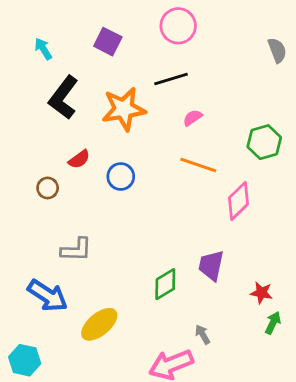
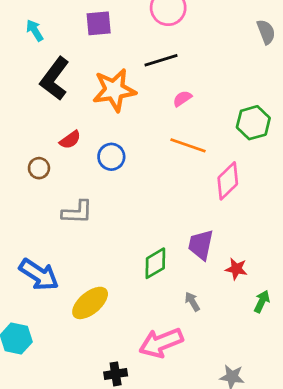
purple square: (108, 42) -> (99, 23), turned -32
gray L-shape: (76, 250) -> (77, 212), moved
red star: (261, 293) -> (236, 269), moved
gray arrow: (203, 334) -> (192, 302), moved

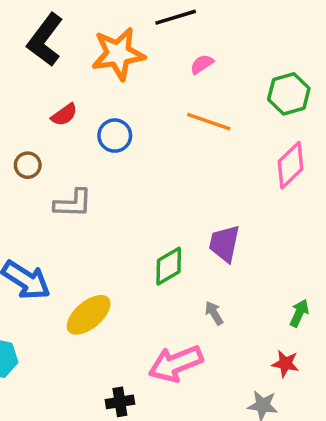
brown circle: (39, 168) -> (28, 165), moved
pink diamond: (228, 181) -> (291, 165), moved
red star: (236, 269) -> (285, 364), moved

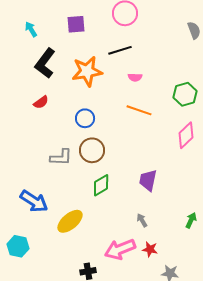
pink semicircle: (202, 64) -> (135, 77), turned -144
red semicircle: (64, 115) -> (41, 102), moved
brown circle: (28, 165) -> (92, 150), moved, size x1.6
green diamond: (169, 266) -> (101, 185), moved
red star: (285, 364) -> (150, 249), moved

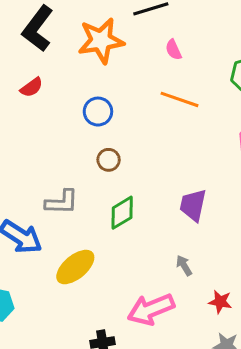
pink semicircle: (135, 77) -> (173, 50), turned 64
brown circle: (92, 150) -> (109, 160), size x0.6
gray L-shape: (61, 157) -> (62, 202), moved
red star: (150, 249) -> (220, 302), moved

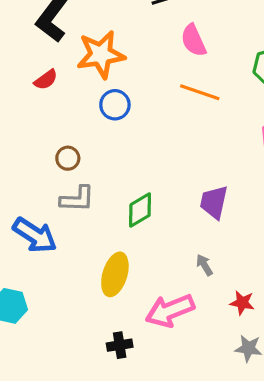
orange star: (101, 41) -> (101, 55), moved
pink semicircle: (173, 50) -> (193, 40), size x1.5
brown circle: (109, 160) -> (68, 158), moved
yellow ellipse: (75, 267) -> (115, 274), moved, turned -33

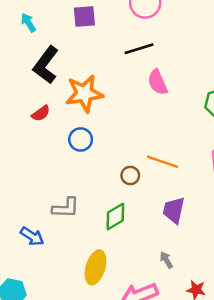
orange line: (200, 92) -> (163, 162), moved
blue circle: (115, 105) -> (81, 139), moved
brown circle: (68, 158) -> (130, 175), moved
blue arrow: (35, 235) -> (32, 236), size x0.7

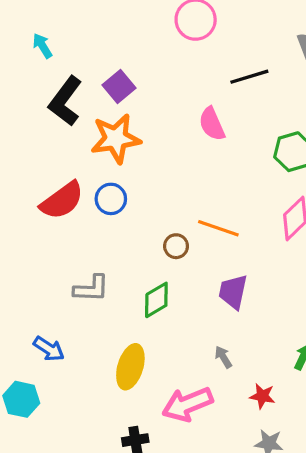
purple square: (84, 16) -> (119, 86), moved, turned -35
black line: (139, 49) -> (249, 77), moved
red semicircle: (41, 113) -> (62, 201), moved, size x1.8
blue arrow: (32, 236) -> (49, 349), moved

